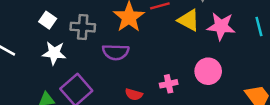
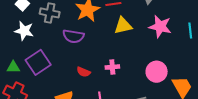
yellow triangle: (189, 20) -> (123, 26), moved, turned -48
pink circle: (208, 71) -> (157, 72), moved

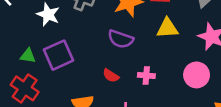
purple semicircle: (73, 36) -> (121, 39), moved
pink circle: (157, 72) -> (197, 75), moved

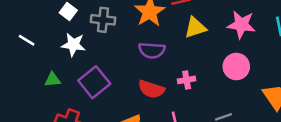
green triangle: (28, 56) -> (53, 80), moved
red semicircle: (111, 76) -> (151, 89), size x1.5

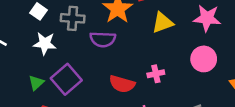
purple semicircle: (152, 50) -> (103, 39), moved
green triangle: (53, 80) -> (36, 83), moved, turned -35

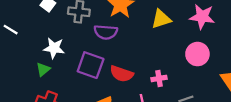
white star: (45, 44) -> (54, 48), moved
pink cross: (156, 74) -> (159, 78), moved
purple square: (66, 79) -> (91, 65), moved, turned -32

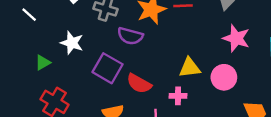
yellow triangle: (161, 19) -> (190, 68), moved
green triangle: (43, 69) -> (43, 63), moved

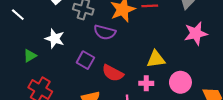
pink star: (236, 38) -> (196, 33), turned -30
purple square: (108, 68) -> (85, 60), size x0.7
pink circle: (224, 77) -> (180, 82), moved

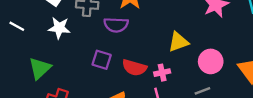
white star: (55, 39) -> (59, 28), moved
green triangle: (30, 56) -> (40, 68), size x1.5
pink cross: (146, 83) -> (162, 73), moved

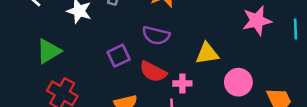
purple semicircle: (116, 25) -> (156, 35), moved
purple square: (102, 60) -> (119, 56), turned 36

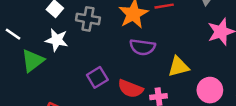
purple semicircle: (156, 35) -> (142, 47), moved
green triangle: (49, 51) -> (33, 61), moved

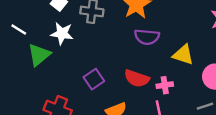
yellow triangle: (178, 67) -> (183, 55), turned 35
purple square: (97, 77) -> (94, 79), moved

